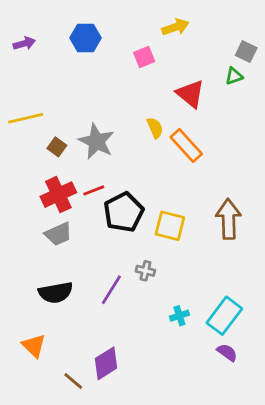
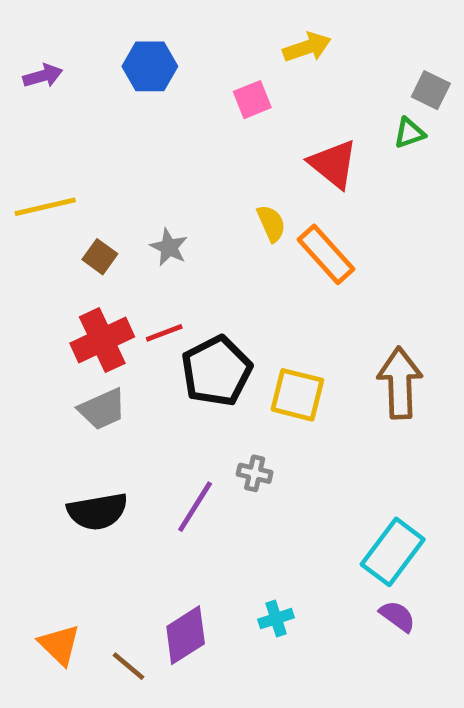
gray star: (96, 141) -> (169, 247), size x0.6
cyan cross: (179, 316) -> (276, 619), moved
orange triangle: (34, 346) -> (59, 645), moved

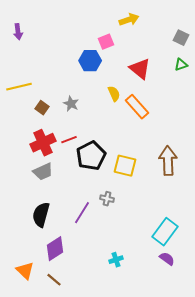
blue hexagon: (150, 66) -> (90, 61), moved
purple arrow: (43, 76) -> (18, 32), turned 98
green triangle: (409, 133) -> (181, 65), moved
black semicircle: (98, 511) -> (41, 215), turned 115
purple diamond: (186, 635) -> (55, 249), moved

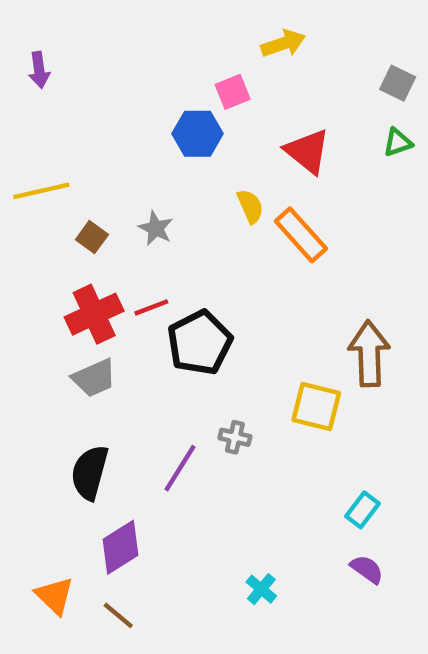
yellow square: (125, 166) -> (316, 406), moved
cyan rectangle: (165, 232) -> (362, 510), size x0.6
cyan cross: (116, 260) -> (261, 589), moved, turned -32

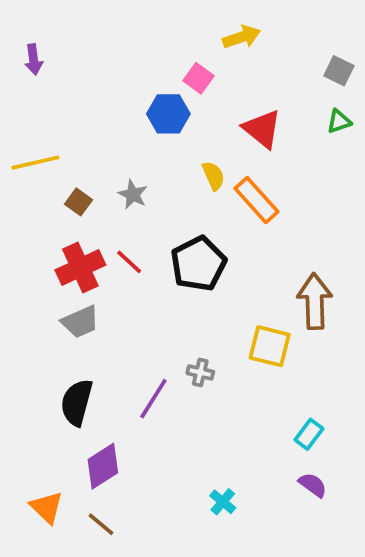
pink square: (233, 92) -> (198, 78), turned -32
red line: (151, 307) -> (129, 262), turned 64
black pentagon: (200, 343) -> (198, 264), moved

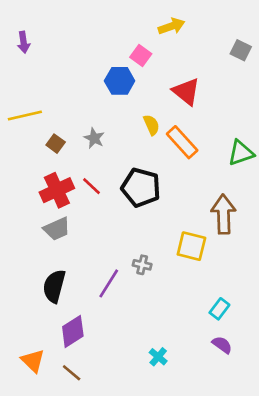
green triangle: (339, 121) -> (241, 153), moved, size x1.5
black pentagon: (198, 264) -> (141, 188), turned -30

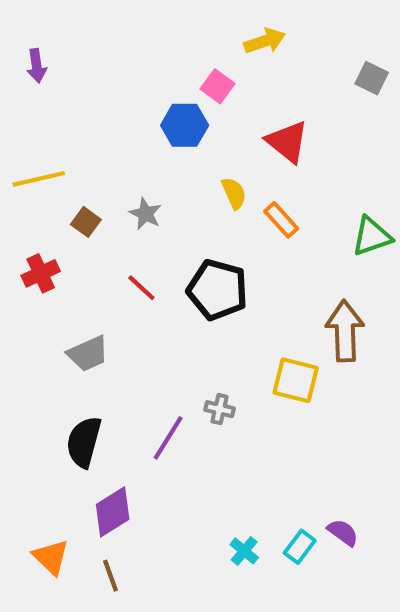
orange rectangle: (182, 142) -> (281, 220), size x0.7
red cross: (57, 190) -> (41, 273), moved, size x0.7
cyan rectangle: (219, 309) -> (300, 547), moved
brown line: (72, 373) -> (111, 576), turned 30

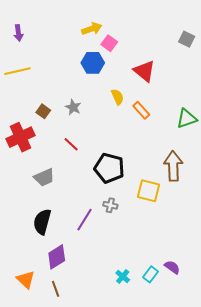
yellow arrow: (265, 41) -> (92, 29), moved
yellow line: (39, 179) -> (17, 71), moved
red cross: (41, 273) -> (21, 137), size x1.5
black pentagon: (217, 290) -> (109, 168), moved

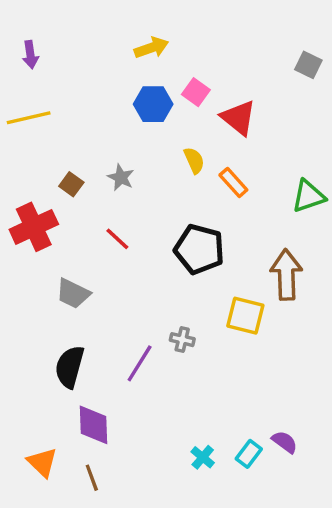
pink square: (109, 43) -> (196, 92), moved
black pentagon: (109, 168) -> (199, 249), moved
gray trapezoid: (44, 177) -> (73, 293), turned 50
purple diamond: (57, 257) -> (93, 425), turned -60

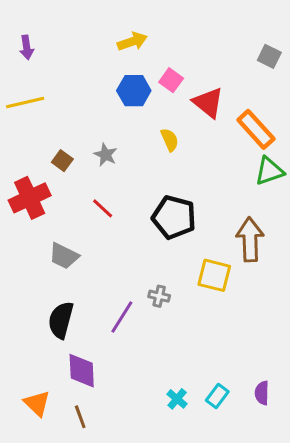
orange rectangle: (233, 183) -> (256, 129), moved, size x1.5
purple semicircle: (285, 442) -> (262, 393), moved, turned -125

